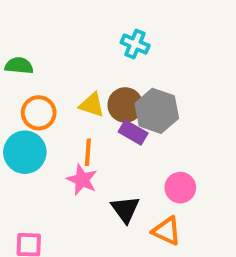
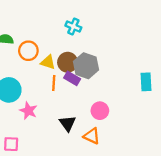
orange circle: (39, 113) -> (28, 51), moved
orange line: (88, 152) -> (54, 83), moved
pink star: (82, 180) -> (28, 111), moved

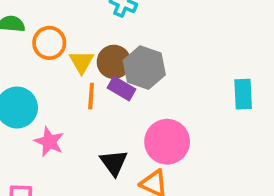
yellow triangle: (48, 62) -> (82, 62), turned 42
pink circle: (100, 111) -> (167, 142), size x1.5

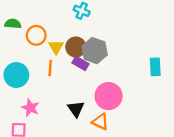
orange line: (91, 96) -> (50, 68), moved
pink star: (49, 142) -> (30, 108), moved

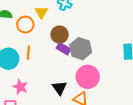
yellow triangle: (56, 47) -> (41, 12), moved
gray hexagon: (95, 51) -> (81, 49), moved
orange line: (50, 68) -> (28, 53), moved

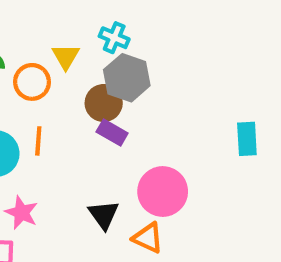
gray hexagon: (81, 49) -> (127, 78), moved

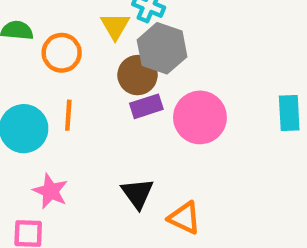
yellow triangle: (66, 57) -> (115, 26), moved
purple rectangle: (112, 132) -> (146, 106), turned -48
pink circle: (163, 191) -> (200, 117), moved

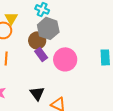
yellow triangle: (115, 26) -> (11, 18), moved
purple rectangle: (146, 106) -> (41, 54), turned 72

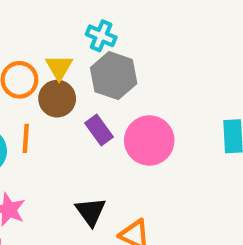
yellow triangle: (11, 18) -> (59, 67), moved
brown circle: (37, 40) -> (57, 99), moved

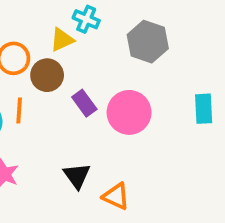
yellow triangle: (59, 67) -> (62, 40), moved, turned 35
gray hexagon: (114, 76) -> (148, 42), moved

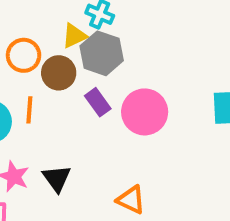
gray hexagon: (148, 42) -> (102, 53), moved
black triangle: (77, 176) -> (57, 178), moved

